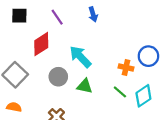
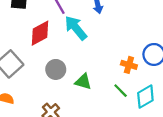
cyan arrow: (80, 57) -> (76, 28), moved

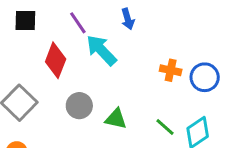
red diamond: (40, 33) -> (56, 60), turned -36
orange cross: (129, 65) -> (171, 70), moved

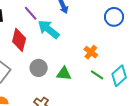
orange cross: (171, 70) -> (91, 52), moved, turned 32
blue circle: (205, 77) -> (114, 17), moved

